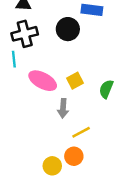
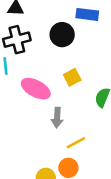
yellow square: (75, 81) -> (72, 77), moved

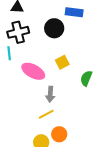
yellow line: (76, 143) -> (46, 114), moved

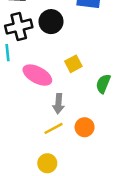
black circle: (54, 28) -> (51, 22), moved
orange circle: (59, 134) -> (85, 127), moved

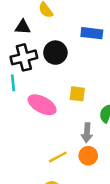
yellow square: (73, 64) -> (77, 94), turned 35
gray arrow: (58, 104) -> (87, 133), moved

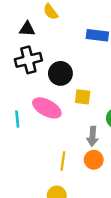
black circle: (55, 53) -> (60, 73), moved
cyan line: (13, 83) -> (17, 119), moved
yellow line: (58, 157) -> (63, 161), turned -54

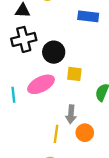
pink ellipse: (47, 108) -> (41, 84), turned -55
gray arrow: (92, 136) -> (71, 114), moved

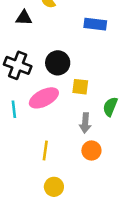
black cross: (24, 39) -> (18, 65), moved, turned 35
gray arrow: (71, 114) -> (85, 123), moved
yellow line: (56, 134) -> (45, 151), moved

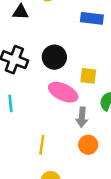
yellow square: (80, 87) -> (88, 76), moved
pink ellipse: (44, 98) -> (63, 92), moved, turned 52

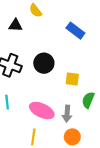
blue rectangle: (92, 18) -> (75, 31), turned 30
pink ellipse: (63, 92) -> (42, 111), moved

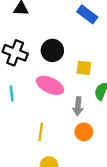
pink ellipse: (42, 111) -> (50, 85), moved

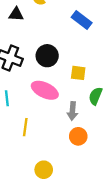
yellow line: (41, 132) -> (25, 127), moved

